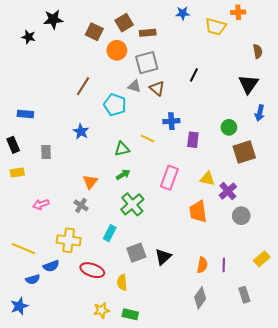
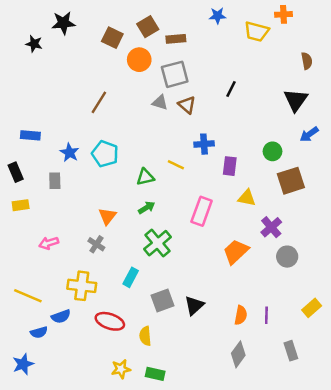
cyan pentagon: (115, 105) -> (105, 154), moved
blue arrow: (260, 113) -> (309, 134), turned 42
blue star: (81, 131) -> (70, 153), moved
yellow triangle: (207, 179) -> (247, 198), moved
orange trapezoid: (198, 212) -> (236, 252), turned 55

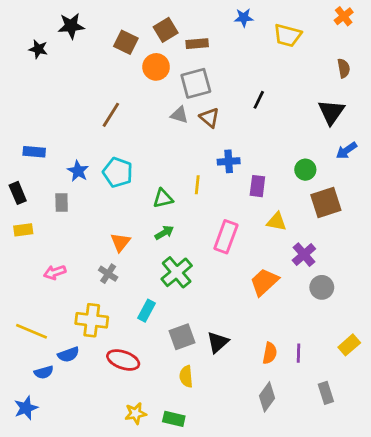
orange cross: (284, 14) -> (344, 16), moved, turned -35
yellow line: (176, 165) -> (197, 185), turned 70
yellow semicircle: (145, 336) -> (186, 376), moved

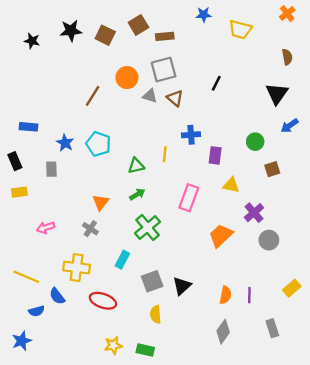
black star: (71, 26) -> (71, 31), moved
orange circle: (156, 67) -> (127, 78), moved
brown square: (326, 202) -> (272, 169), size x0.6
blue semicircle: (68, 355) -> (57, 296), turned 72

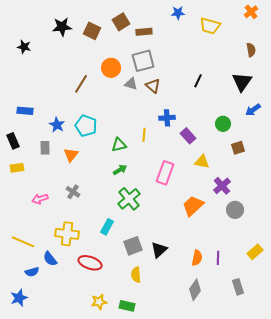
black star: (32, 41) -> (24, 47), moved
black line: (216, 83) -> (198, 81), moved
purple rectangle: (215, 155) -> (188, 136), turned -49
orange triangle: (101, 202) -> (71, 155), moved
gray cross: (90, 229) -> (73, 192), moved

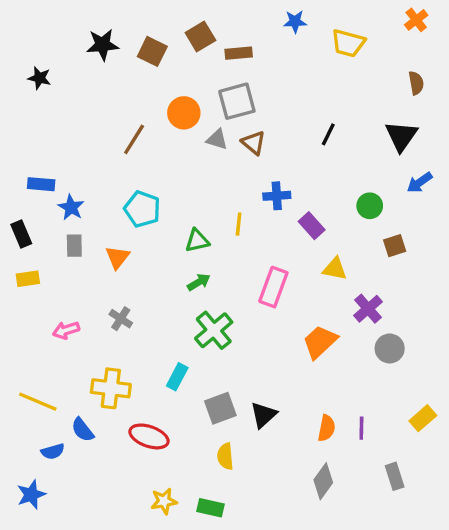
blue star: (57, 125) -> (71, 207), moved

